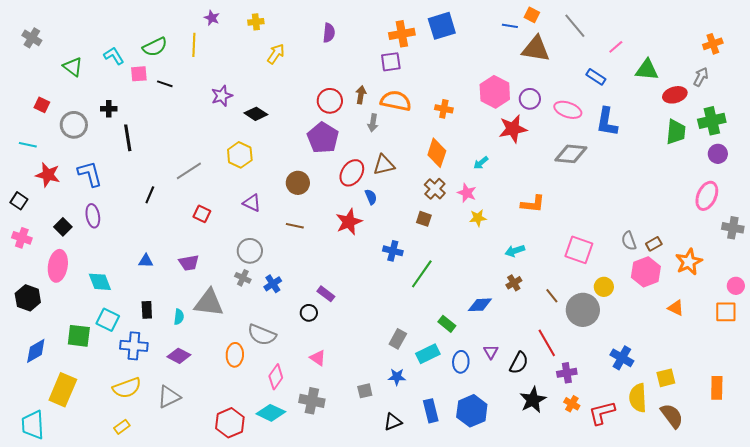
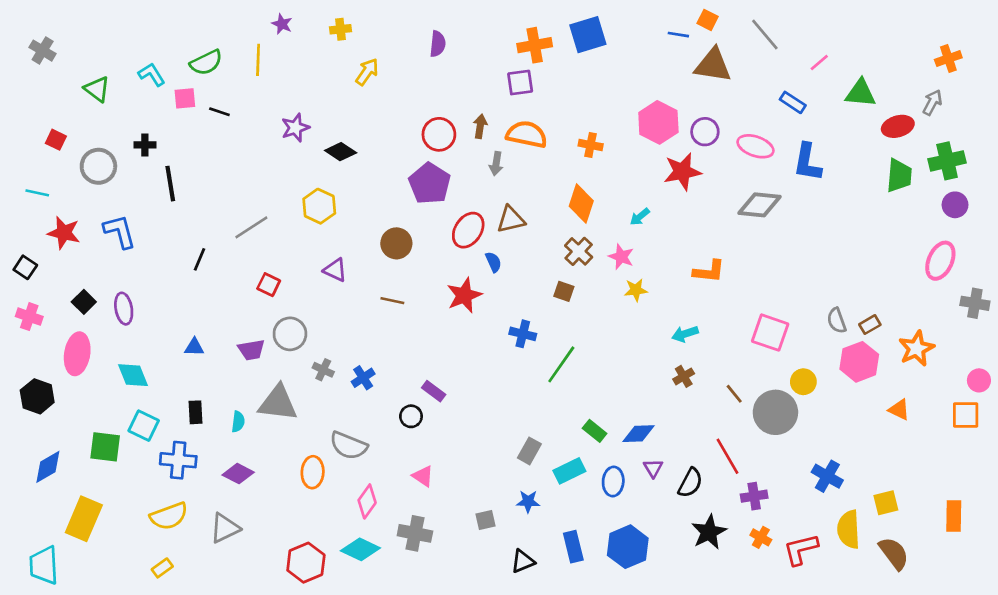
purple ellipse: (93, 216) -> (124, 309), moved
gray circle: (250, 251) -> (290, 334), moved
blue diamond: (480, 305) -> (638, 434), moved

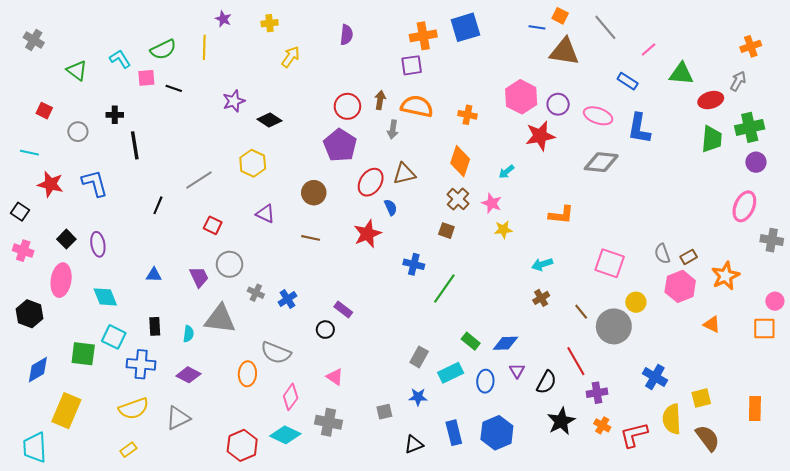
gray circle: (98, 166) -> (78, 132), size x0.7
purple trapezoid: (251, 350) -> (199, 277), turned -105

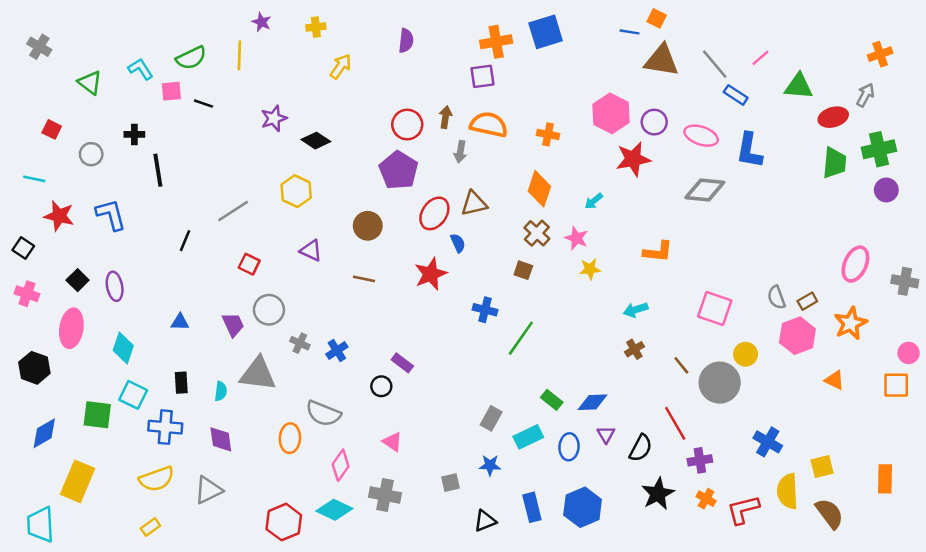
gray line: (605, 27) -> (715, 64), moved
pink ellipse: (744, 206) -> (855, 264), moved
cyan diamond: (105, 297) -> (123, 348), turned 40
purple diamond: (188, 375) -> (221, 439), turned 55

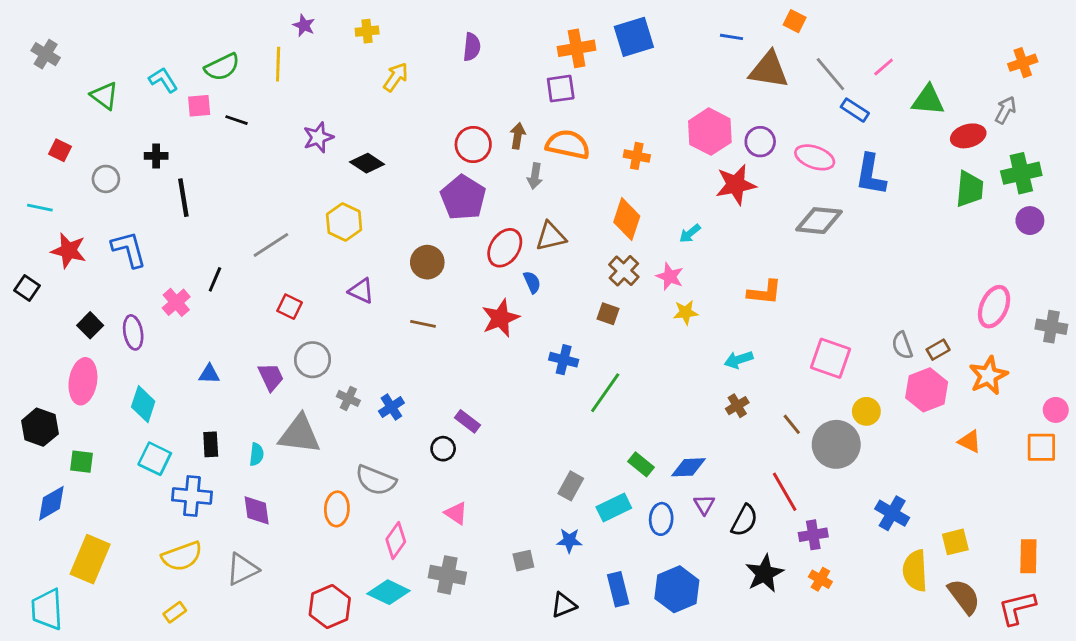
orange square: (657, 18) -> (795, 21), moved
pink cross: (27, 294) -> (176, 302), moved, turned 30
green square: (97, 415) -> (82, 462), moved, size x0.7
red L-shape: (743, 510) -> (1017, 608), moved

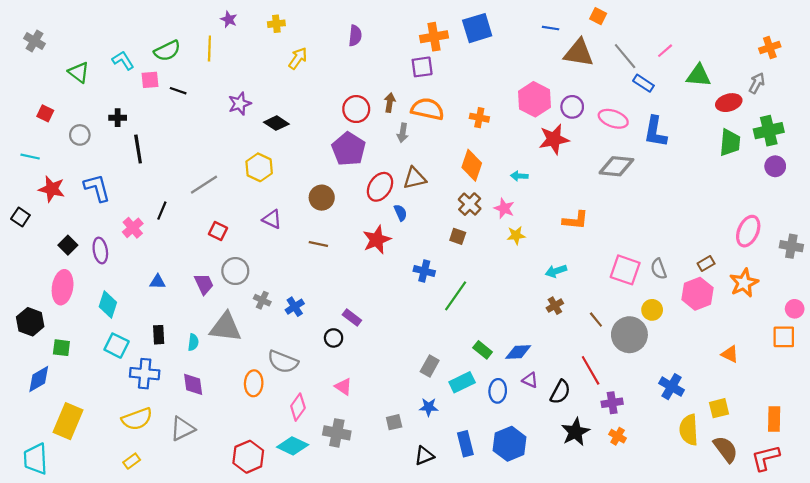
cyan arrow: (690, 233) -> (519, 176), turned 42
gray semicircle: (902, 345) -> (659, 269), moved
orange triangle: (970, 441) -> (730, 354), moved
purple triangle: (704, 505) -> (530, 380), turned -35

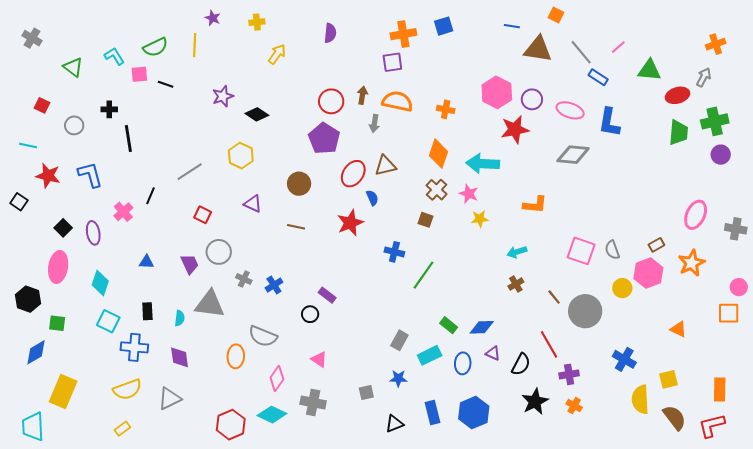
blue square: (477, 28) -> (444, 26), size x0.7
cyan arrow: (519, 176) -> (483, 164), size x2.0
yellow circle: (652, 310) -> (622, 288), moved

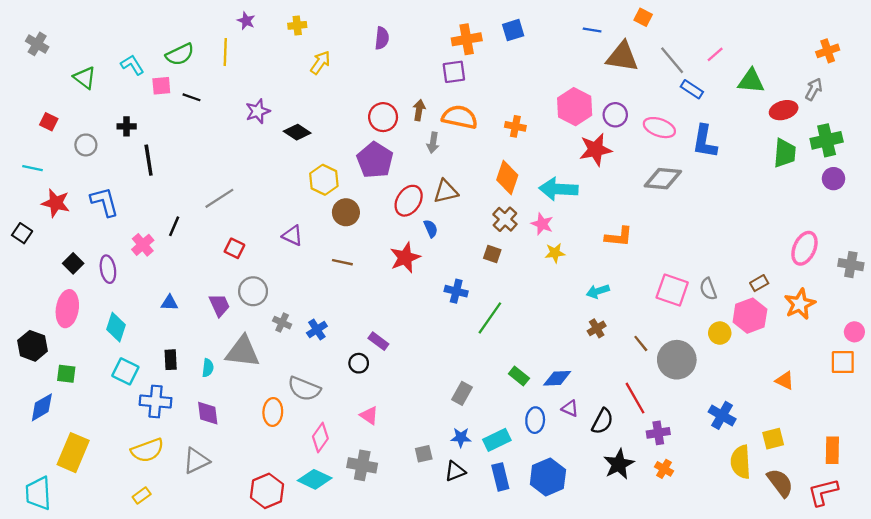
yellow hexagon: (241, 156) -> (324, 180), moved
cyan rectangle: (430, 355) -> (497, 440), moved
black triangle: (394, 424) -> (455, 471), moved

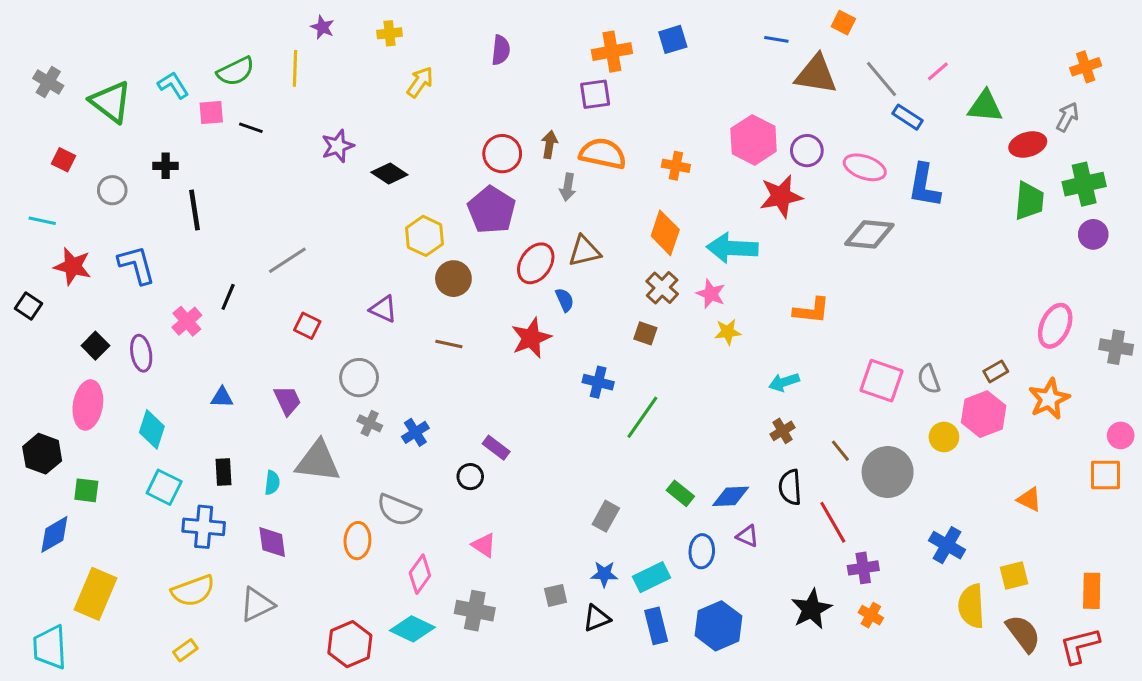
gray cross: (37, 44) -> (48, 82), moved
green triangle: (85, 78) -> (111, 102), size x1.4
gray circle: (253, 291) -> (359, 378), moved
black semicircle: (602, 421) -> (790, 487), moved, turned 148

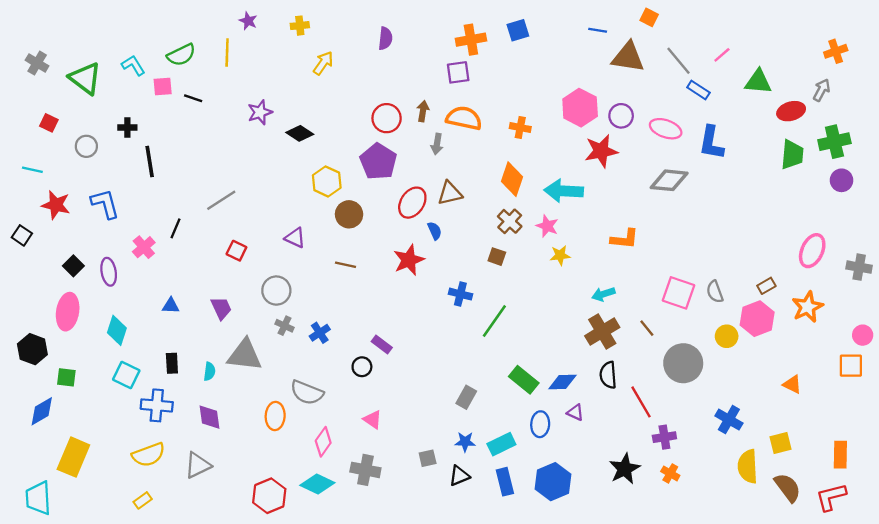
brown cross: (782, 431) -> (602, 332), size x1.8
brown line: (840, 451) -> (647, 328), moved
green rectangle: (680, 493) -> (524, 380), size x1.4

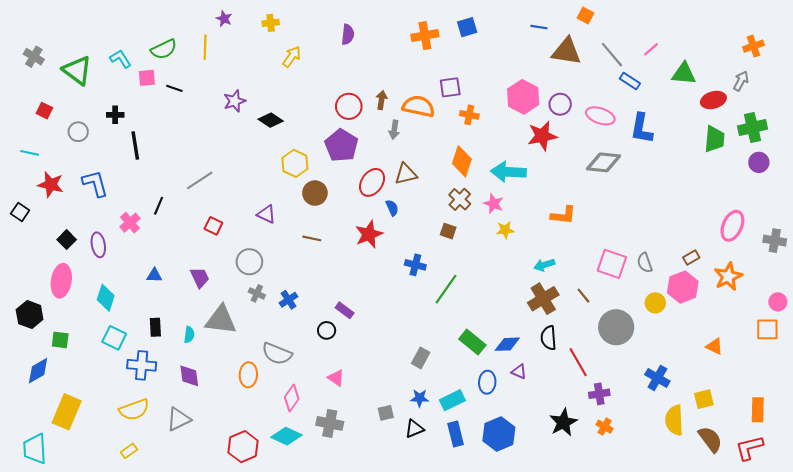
purple square: (458, 72) -> (450, 87), moved

